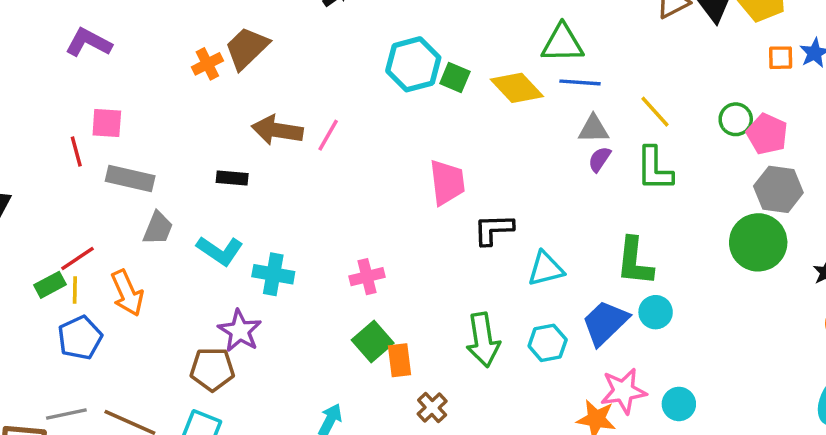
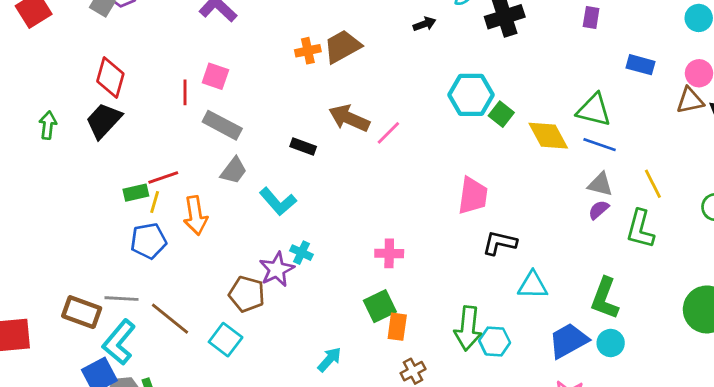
cyan cross: (273, 274) -> (301, 253), moved, size x0.7
cyan hexagon: (548, 343) -> (495, 342), moved

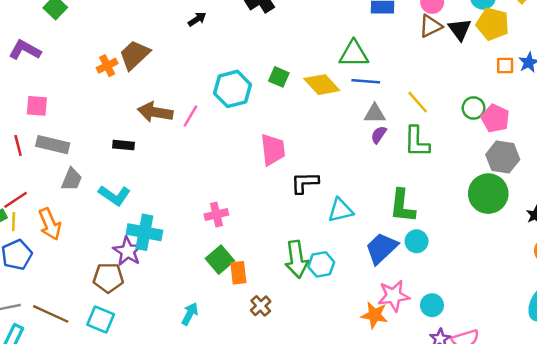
red line: (185, 92) -> (18, 146), moved
cyan hexagon: (471, 95) -> (232, 89), moved
cyan cross: (301, 253) -> (144, 232), size x1.8

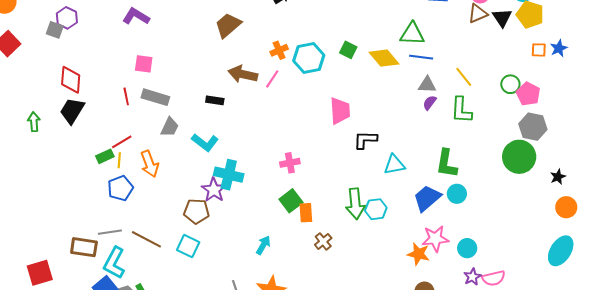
orange cross: (107, 66) -> (279, 50), moved

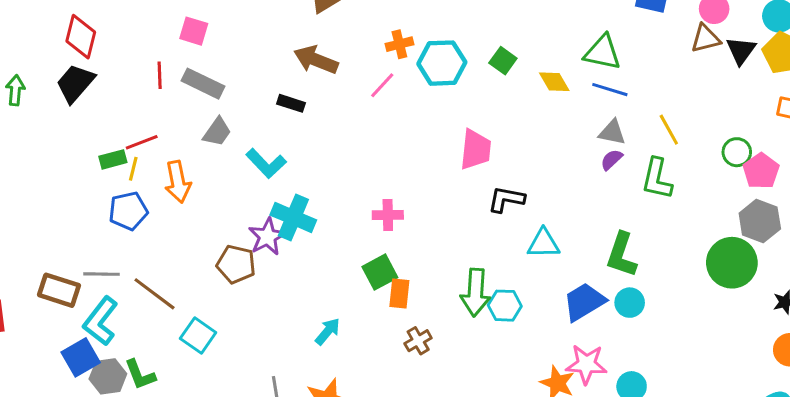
yellow diamond: (384, 58) -> (554, 82), size x0.7
brown arrow: (243, 74) -> (316, 60), moved
cyan square: (188, 246) -> (198, 336), moved

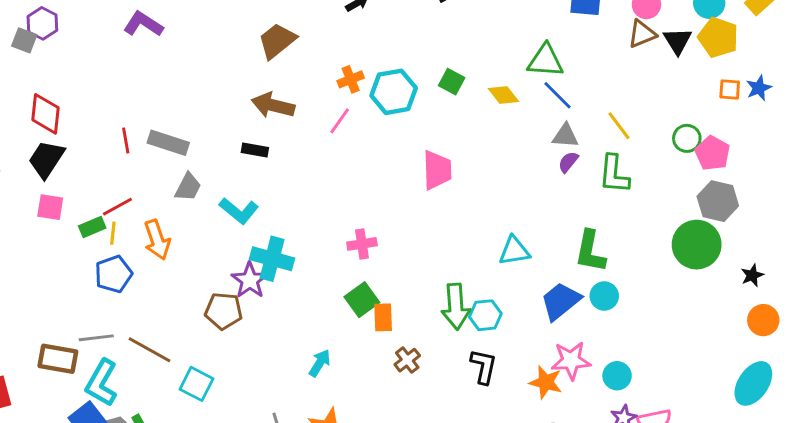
pink square: (194, 31) -> (50, 207), moved
blue line: (610, 90) -> (558, 95), turned 36
black L-shape: (506, 199) -> (484, 366), moved, turned 99

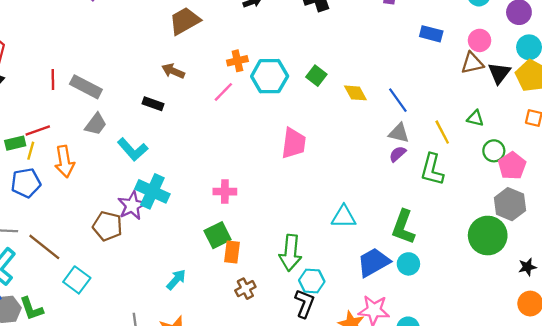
green triangle: (546, 61) -> (475, 118), moved, size x0.6
brown arrow: (273, 105) -> (173, 71), size x0.7
cyan hexagon: (485, 315) -> (312, 281), moved

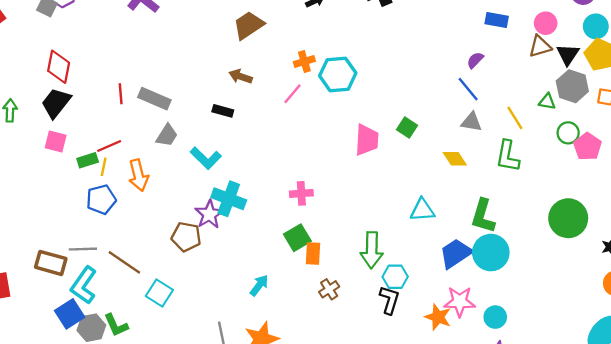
green square: (316, 76) -> (407, 128), moved
yellow diamond: (355, 93) -> (455, 159), moved
purple semicircle: (398, 154) -> (475, 60), moved
gray hexagon: (510, 204) -> (572, 86), moved
cyan circle: (408, 264) -> (491, 253), size x1.6

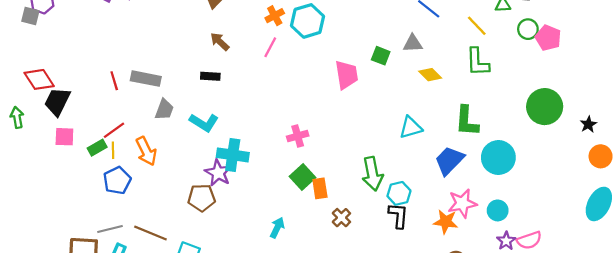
red diamond: (59, 67) -> (39, 79), moved, turned -32
brown arrow: (241, 76) -> (220, 42), turned 36
gray triangle: (472, 122) -> (413, 44), moved
cyan circle: (491, 253) -> (498, 157), moved

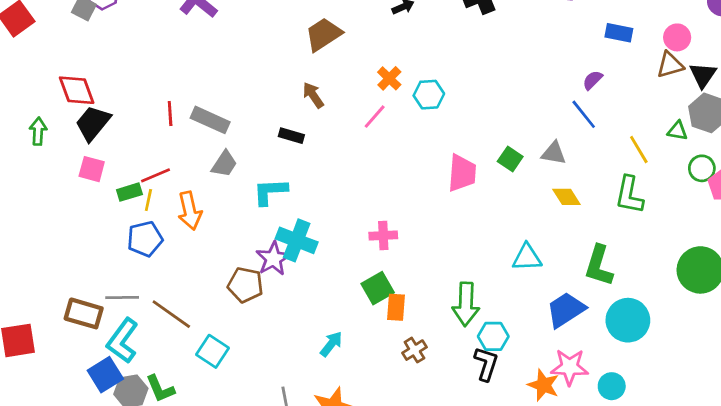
orange cross: (275, 16) -> (389, 78), turned -30
cyan hexagon: (308, 21) -> (429, 95), size x0.7
cyan L-shape: (204, 122) -> (270, 192), turned 132

